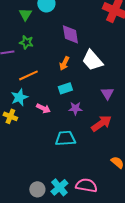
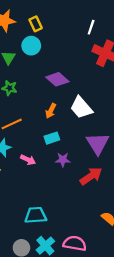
purple diamond: (70, 34) -> (57, 79), turned -40
purple triangle: (107, 93) -> (98, 143), size x1.6
cyan trapezoid: (65, 138) -> (36, 215), moved

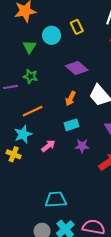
yellow rectangle: (36, 24) -> (77, 27), moved
pink arrow: (28, 160) -> (48, 146), turned -64

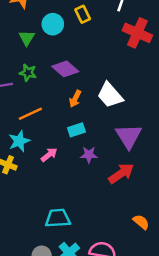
purple diamond: (77, 68) -> (65, 69), moved

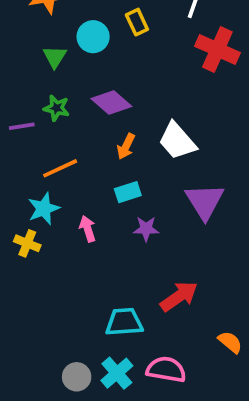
pink arrow: (49, 155) -> (88, 229), turned -70
red arrow: (121, 173) -> (179, 296), moved
cyan trapezoid: (58, 218) -> (124, 322), moved
orange semicircle: (141, 222) -> (230, 342), moved

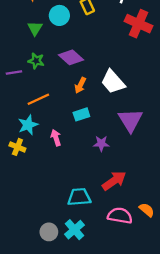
purple star: (146, 229) -> (101, 143), moved
pink semicircle: (166, 369) -> (120, 216), moved

